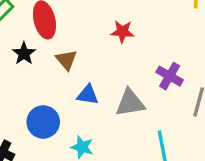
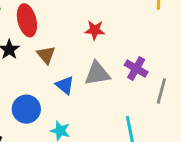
blue triangle: (88, 95) -> (65, 85), turned 30
gray triangle: (130, 103) -> (97, 74), moved

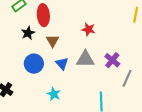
blue circle: (26, 109) -> (34, 64), moved

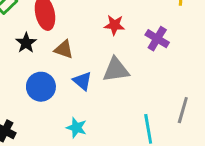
brown triangle: (53, 41) -> (64, 49), turned -32
purple cross: (112, 60) -> (157, 39), moved
gray line: (127, 78) -> (183, 110), moved

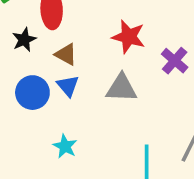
red star: (114, 25) -> (129, 37), size x1.4
blue triangle: (82, 81) -> (68, 86), moved

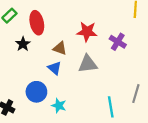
brown triangle: (66, 54) -> (60, 48), moved
blue circle: (32, 93) -> (36, 92), moved

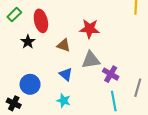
purple cross: (118, 42) -> (111, 74), moved
blue triangle: (55, 68) -> (66, 74), moved
blue circle: (36, 92) -> (30, 84), moved

